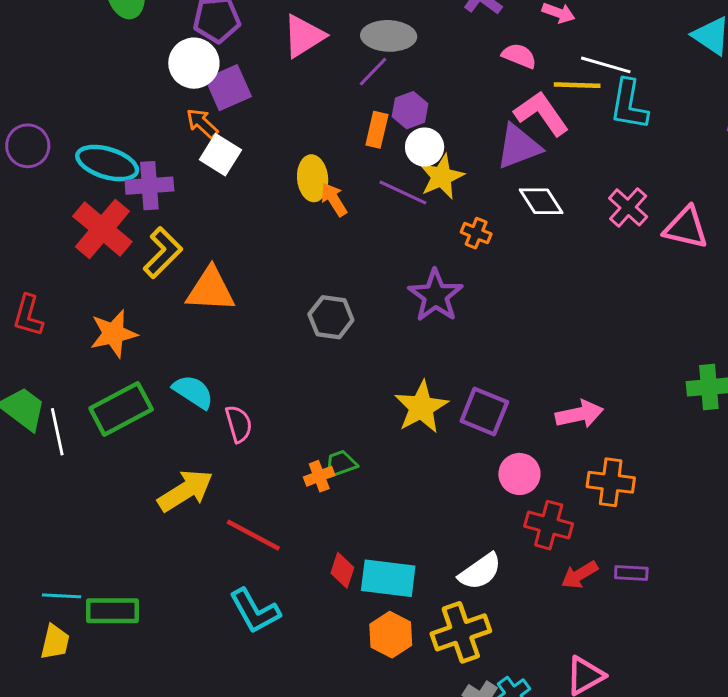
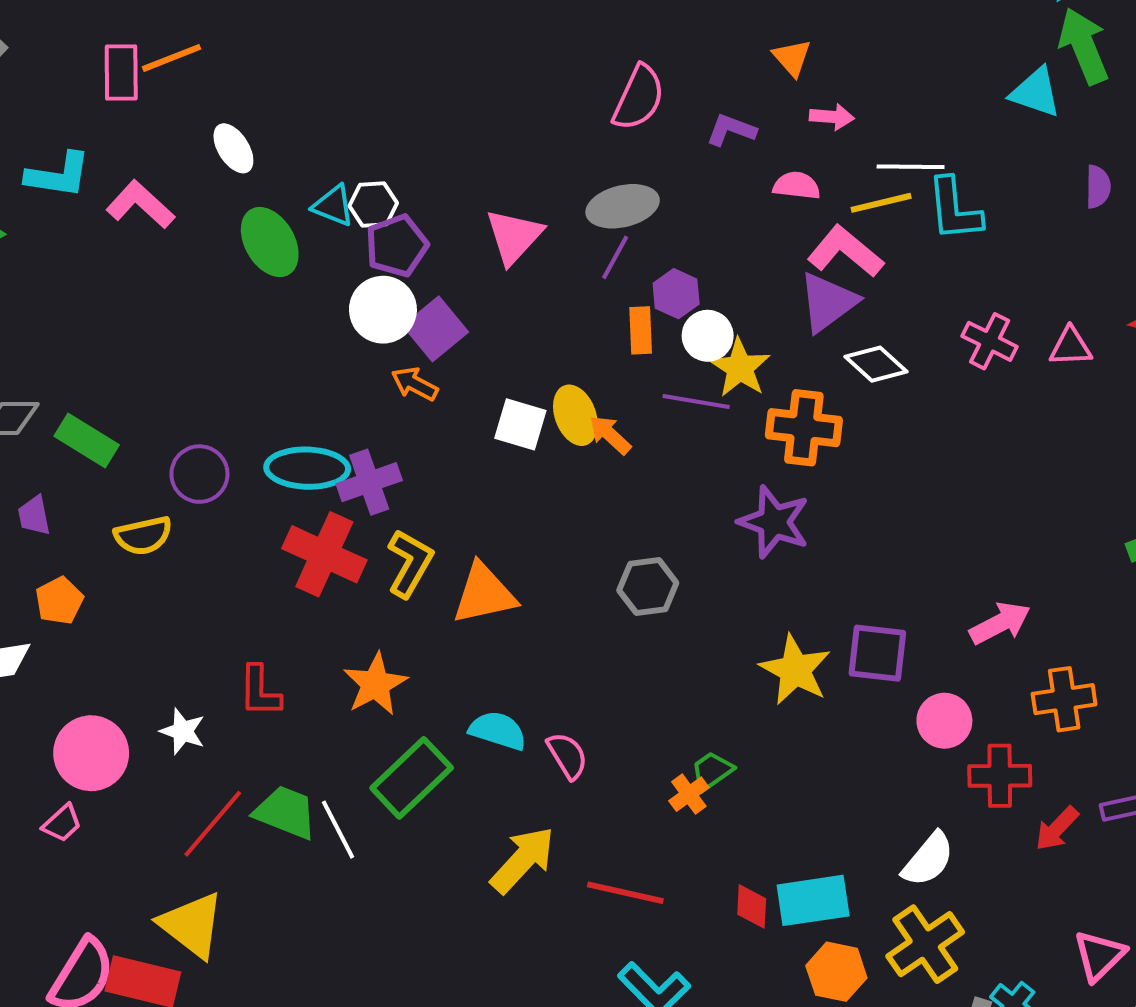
white square: (220, 155) -> (520, 424), moved
pink triangle: (686, 228) -> (1071, 347), size x0.7
orange cross: (476, 233) -> (804, 428), size x1.8

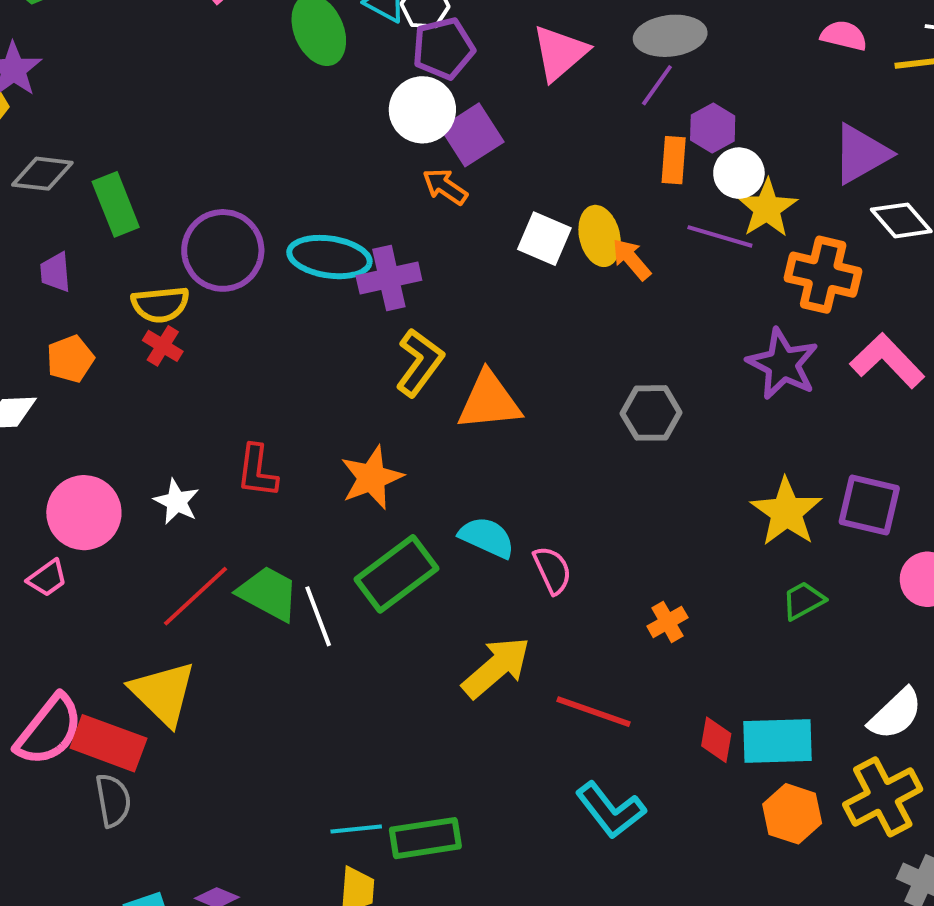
pink L-shape: (845, 252) -> (887, 361), moved
green rectangle: (87, 441) -> (116, 204), turned 30
purple circle: (199, 474) -> (223, 250), size x1.4
red cross: (324, 554) -> (163, 346), moved, size x0.5
green trapezoid: (712, 771) -> (803, 601), moved

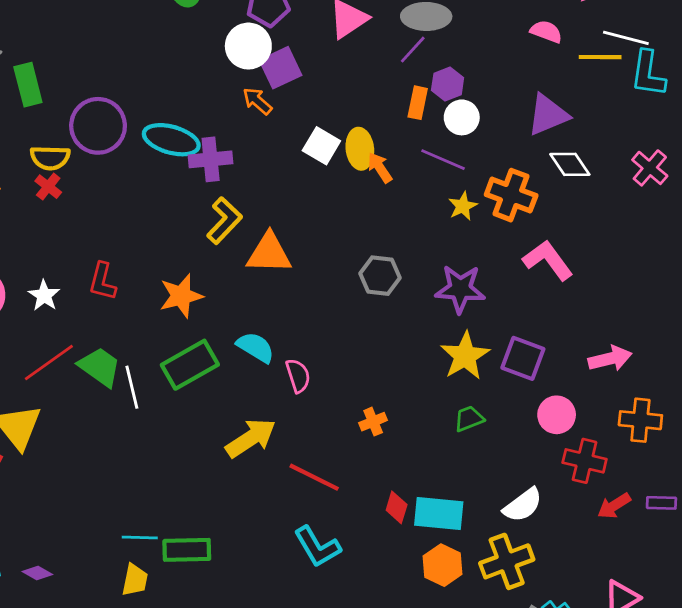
yellow star: (767, 208) -> (463, 206), moved, size x0.7
purple star: (783, 364) -> (460, 289), moved, turned -30

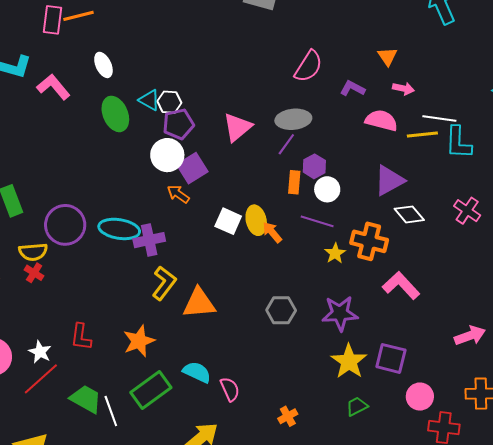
pink semicircle: (546, 32) -> (381, 120), size x1.4
pink arrow: (610, 359) -> (470, 336), moved
red line: (49, 362) -> (41, 379), moved

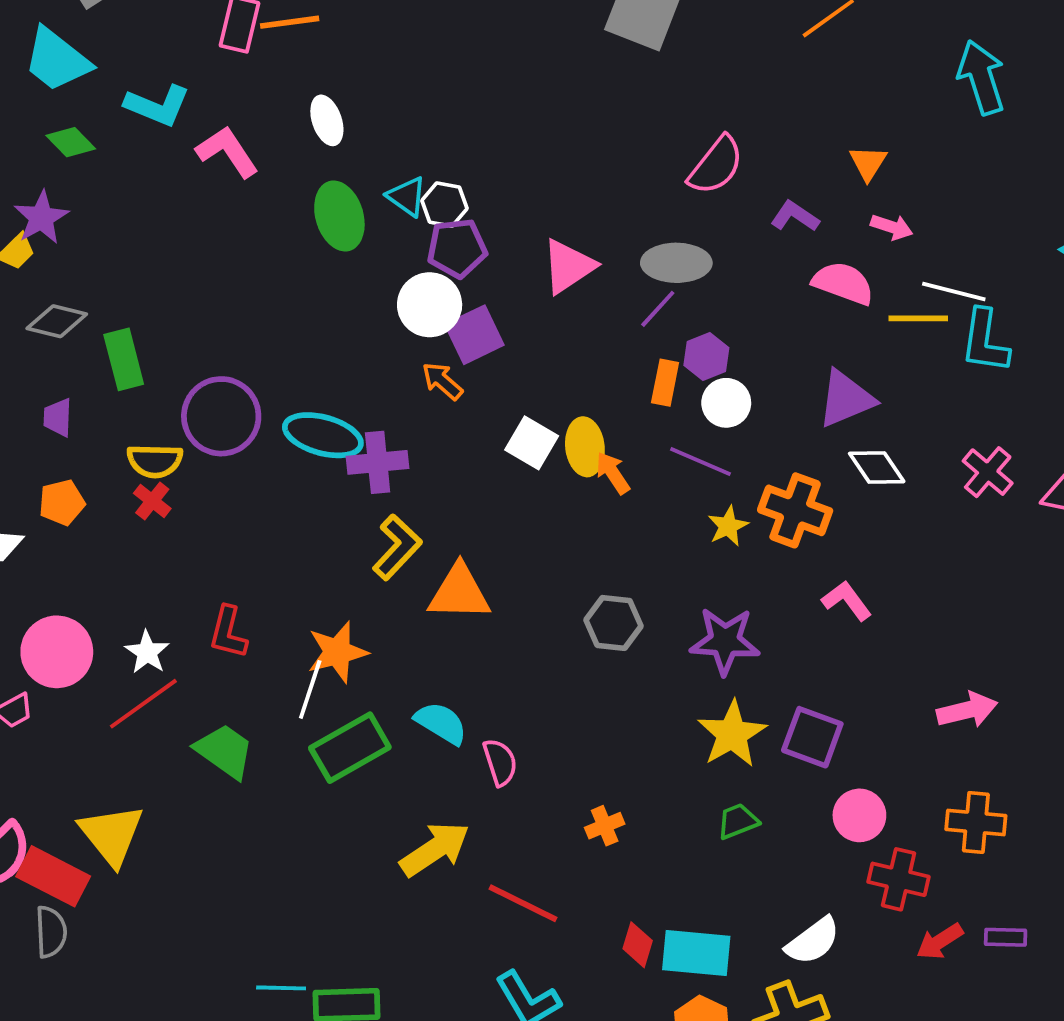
pink L-shape: (401, 285) -> (847, 601), size x0.7
white line: (111, 411) -> (310, 689), moved, turned 32

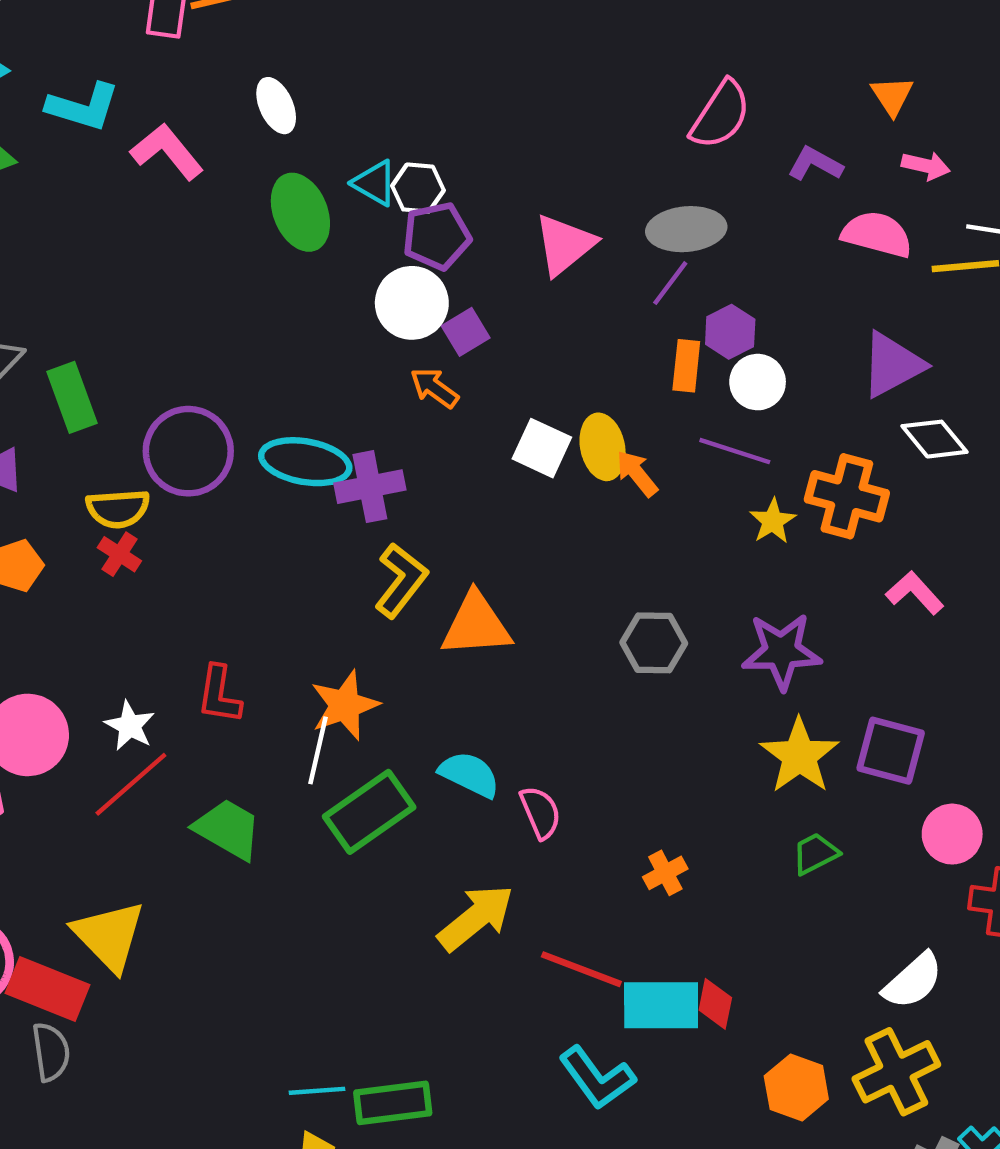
purple square: (474, 335) -> (466, 332), size x0.7
cyan rectangle: (696, 953) -> (661, 1005), moved

